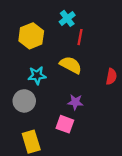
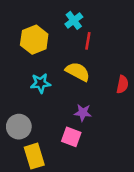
gray circle: (24, 101) -> (19, 127), moved

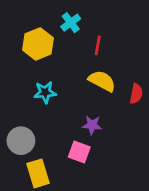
cyan cross: (74, 20) -> (71, 23), moved
yellow semicircle: (78, 72) -> (102, 81), moved

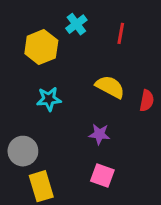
red line: (98, 45) -> (121, 33), moved
pink square: (79, 152) -> (102, 176), moved

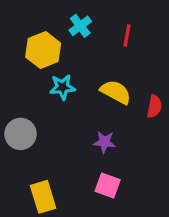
cyan star: (49, 99) -> (62, 87), moved
gray circle: (23, 151) -> (21, 134), moved

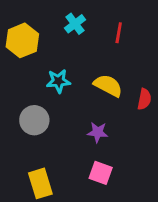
yellow hexagon: (43, 50) -> (22, 40), moved
gray circle: (21, 134) -> (34, 120), moved

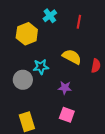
yellow hexagon: (22, 40) -> (27, 34), moved
cyan star: (58, 81) -> (41, 67), moved

